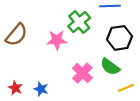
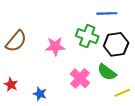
green cross: (79, 22) -> (87, 36), moved, turned -30
red star: (15, 88) -> (11, 85), moved

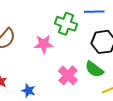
green cross: (87, 36) -> (66, 24), moved

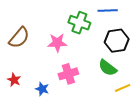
pink cross: (68, 75) -> (68, 74), moved, turned 30

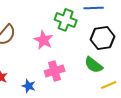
pink star: (57, 43) -> (44, 40), turned 30

